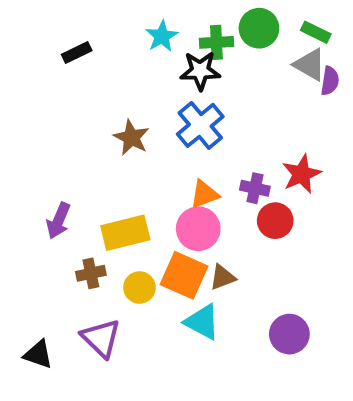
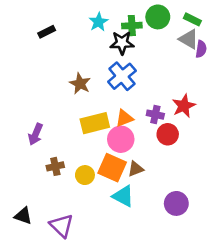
yellow rectangle: (125, 233) -> (95, 123), moved
purple triangle: (101, 338) -> (61, 226), moved

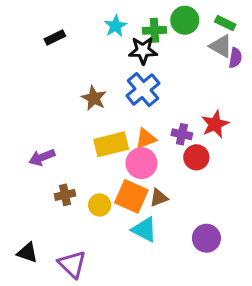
purple arrow: (36, 134) -> (42, 157), turned 45

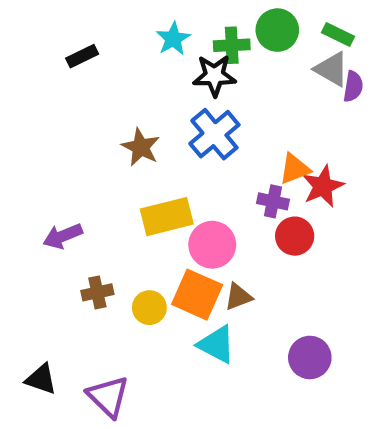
orange triangle: (146, 139) -> (295, 169), moved

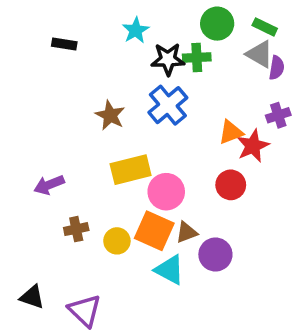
green cross: (232, 45) -> (197, 58), moved
black rectangle: (82, 56) -> (64, 44), turned 35
purple cross: (273, 201) -> (278, 115), moved, turned -30
purple circle: (310, 357) -> (215, 255), moved

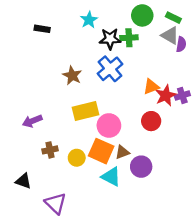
purple cross: (278, 115) -> (182, 95), moved
black triangle: (32, 297) -> (23, 181), moved

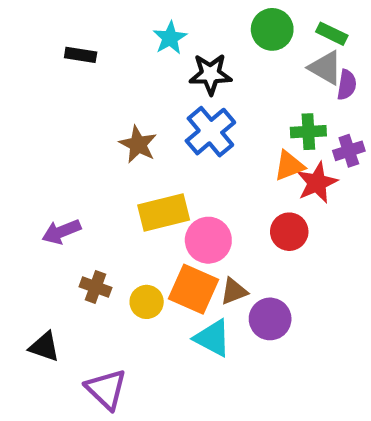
green cross: (129, 38) -> (308, 132), moved
purple cross: (182, 95) -> (349, 151), moved
brown cross: (50, 150) -> (95, 287), turned 32

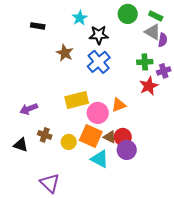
brown star: (138, 144) -> (65, 53), moved
orange triangle: (289, 166) -> (119, 105), moved
red circle: (289, 232) -> (123, 137), moved
brown triangle: (234, 291) -> (110, 137), turned 48
black triangle: (44, 347) -> (21, 145), moved

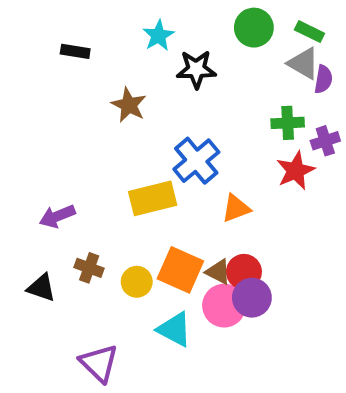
blue cross: (99, 62) -> (196, 161), moved
pink circle: (98, 113) -> (224, 306), moved
cyan triangle: (100, 159) -> (174, 329), moved

